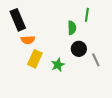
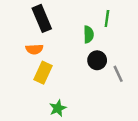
black rectangle: (18, 20) -> (42, 18), moved
green star: (58, 65) -> (58, 108), moved

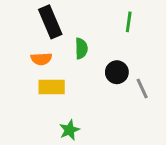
green semicircle: (89, 34) -> (81, 49), moved
yellow rectangle: (43, 73) -> (52, 87), turned 65

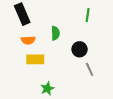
black rectangle: (50, 22) -> (22, 14), moved
gray line: (142, 89) -> (90, 69), moved

